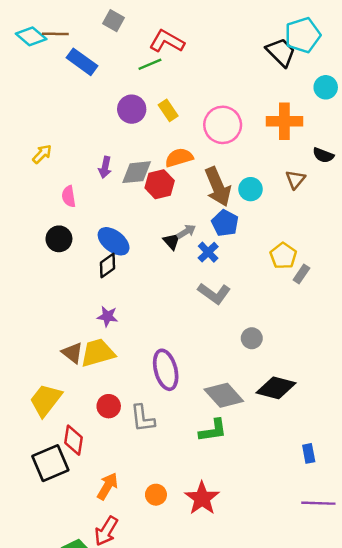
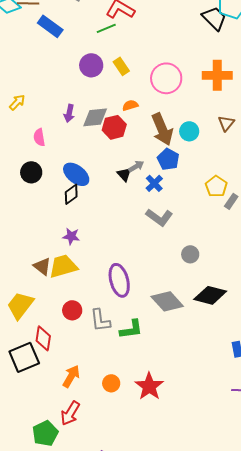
orange semicircle: (179, 158) -> (130, 105), size x0.7
green L-shape: (213, 430) -> (131, 329), moved

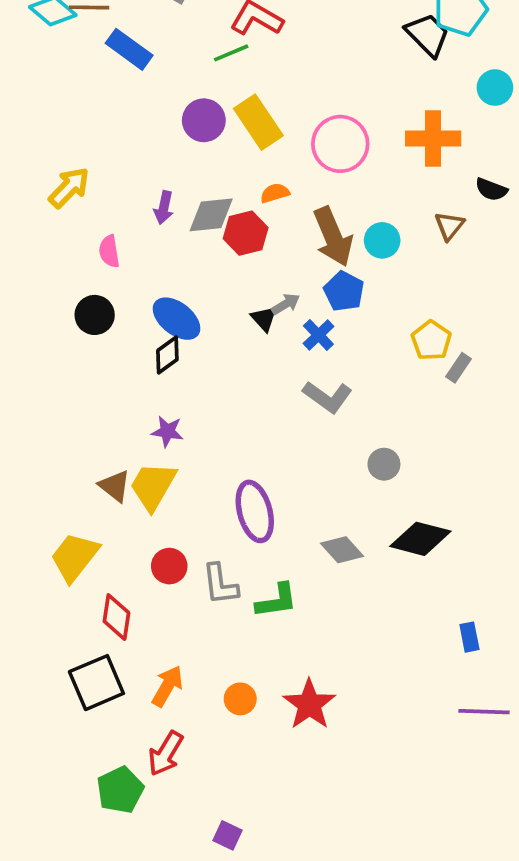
yellow rectangle: (121, 66) -> (258, 122), size x1.6
yellow arrow: (17, 102) -> (69, 188), size x1.4
yellow trapezoid: (63, 266) -> (153, 486), turned -44
gray diamond: (167, 301) -> (342, 550), size x0.7
black square: (24, 357) -> (96, 683), moved

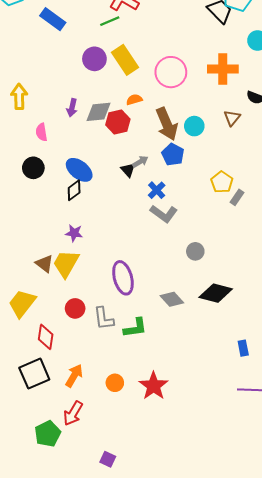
yellow arrow: (69, 188) -> (19, 97), turned -45
blue cross: (318, 335) -> (157, 190), moved

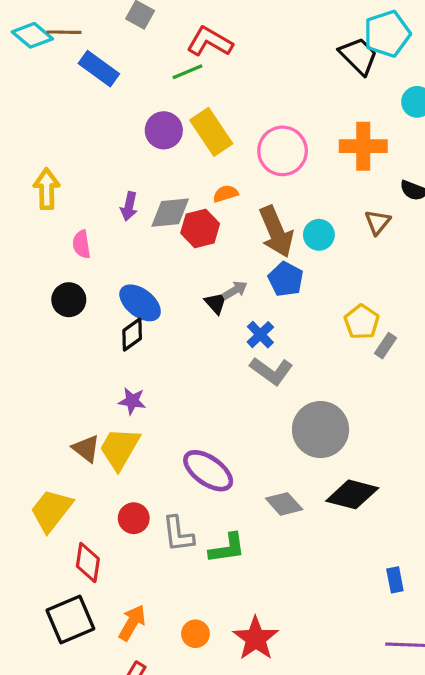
gray circle: (195, 251) -> (321, 430), size x2.0
purple ellipse: (123, 278) -> (208, 471), turned -40

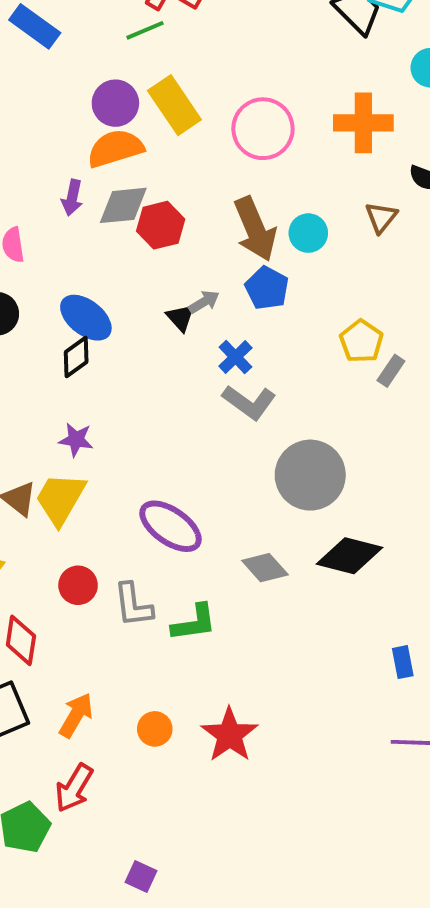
orange semicircle: (226, 194) -> (115, 148), moved, size x1.8

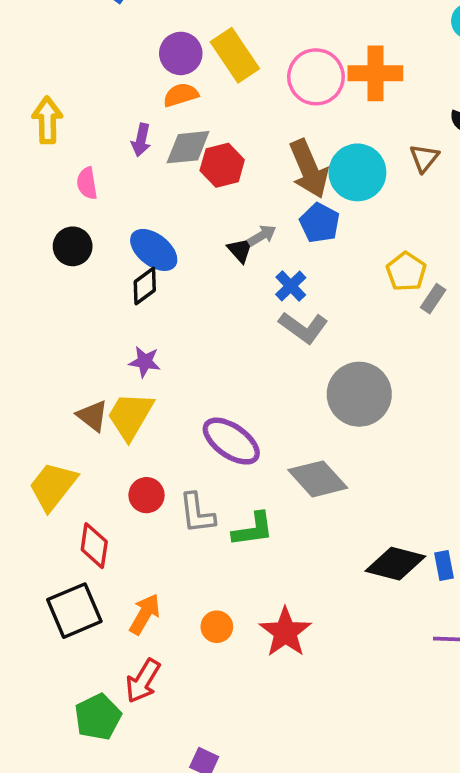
orange cross: (363, 123) -> (375, 73), moved
orange semicircle: (115, 148) -> (181, 95), size x0.7
cyan circle: (308, 233) -> (357, 172), size x1.6
black diamond: (350, 556) -> (395, 564), moved
gray diamond: (265, 568) -> (318, 479), size x1.4

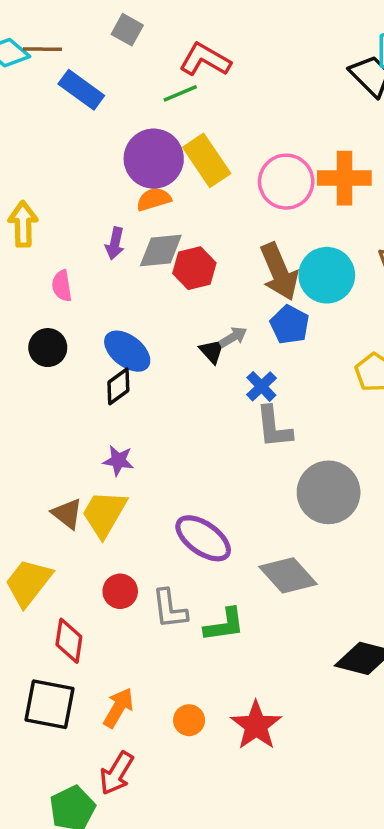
purple circle: (181, 53) -> (154, 159), size x1.4
gray L-shape: (303, 327) -> (274, 427), turned 48
black square: (74, 611) -> (50, 704), turned 34

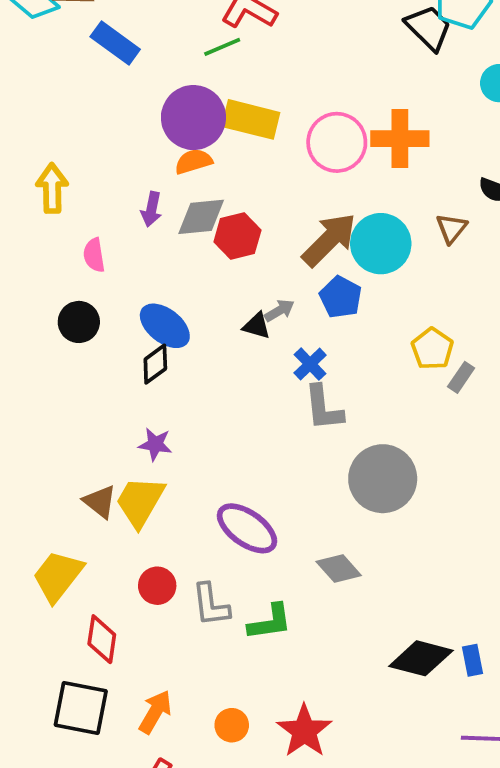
yellow rectangle: (207, 160) -> (251, 119), turned -42
brown arrow: (279, 272) -> (329, 240), turned -112
black triangle: (212, 351) -> (257, 326), turned -32
gray diamond: (288, 575) -> (339, 569), size x0.7

